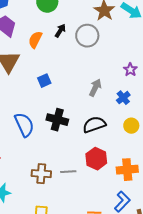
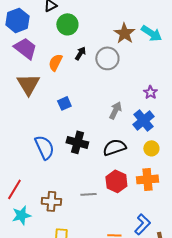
blue cross: (123, 98) -> (143, 120), size x1.5
orange cross: (127, 170) -> (147, 179), moved
brown cross: (41, 174) -> (51, 201), moved

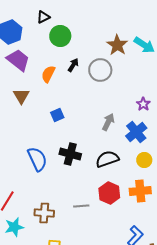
brown triangle: (28, 84) -> (21, 96), size x0.7

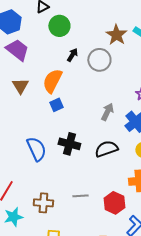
orange semicircle: (48, 74) -> (52, 81), moved, size x1.4
red hexagon: (109, 193) -> (114, 203), moved

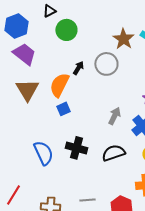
black arrow: (72, 55) -> (78, 68), moved
brown triangle: (20, 86) -> (27, 90), size x1.4

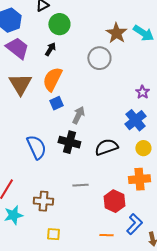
black arrow: (78, 68) -> (50, 49), moved
gray arrow: (114, 116) -> (78, 115), moved
gray line: (87, 200) -> (80, 185), moved

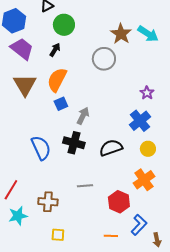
orange cross: (139, 179) -> (144, 180), turned -30

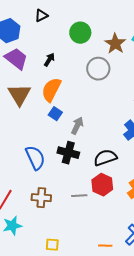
green circle: (64, 25) -> (80, 33), moved
blue square: (61, 104) -> (55, 114), turned -32
brown cross: (48, 202) -> (41, 198), moved
red hexagon: (119, 202) -> (102, 185), moved

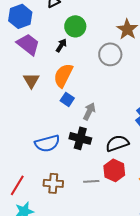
green circle: (80, 33) -> (75, 26), moved
brown triangle: (19, 95) -> (31, 80), size x0.7
blue semicircle: (35, 158) -> (47, 143), turned 100

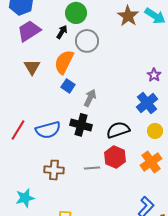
purple trapezoid: (28, 44) -> (29, 31), turned -70
gray circle: (110, 54) -> (87, 41), moved
red line: (17, 185) -> (18, 130), moved

